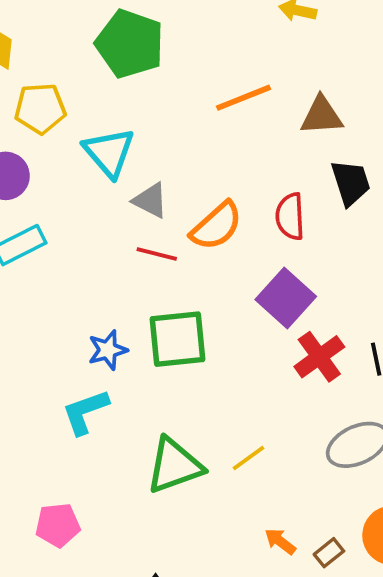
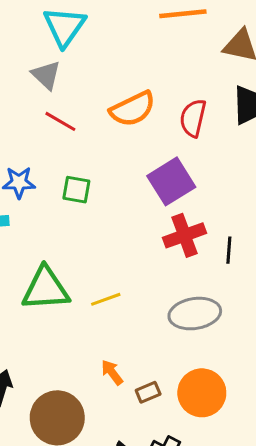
gray triangle: (150, 200) -> (46, 75), moved
red line: (157, 254) -> (60, 121), moved
green square: (177, 339) -> (76, 190), size x0.6

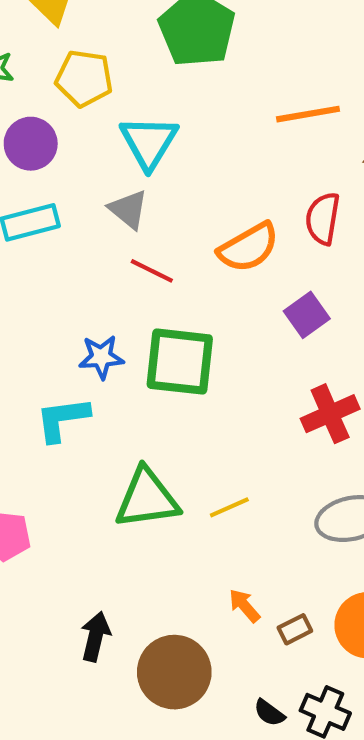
red semicircle: (193, 118) -> (323, 219), moved
purple square: (171, 181) -> (307, 315), moved, size x0.7
green square: (76, 190) -> (180, 362), size x1.8

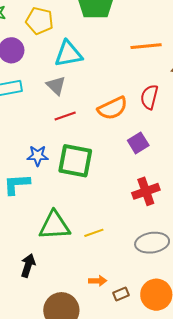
cyan triangle: (149, 142) -> (68, 54), turned 44
red line: (152, 271) -> (65, 116), turned -50
orange arrow: (244, 606) -> (98, 281), turned 126
black arrow: (95, 636) -> (28, 265), moved

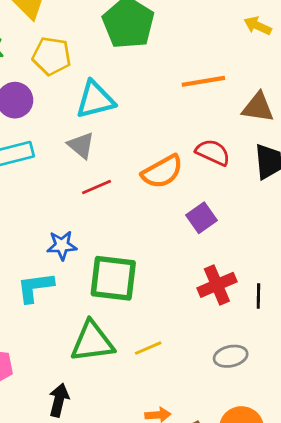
red semicircle: (149, 97) -> (213, 152), turned 105
green square: (75, 161) -> (113, 278), moved
gray ellipse: (152, 243) -> (231, 356), size x0.7

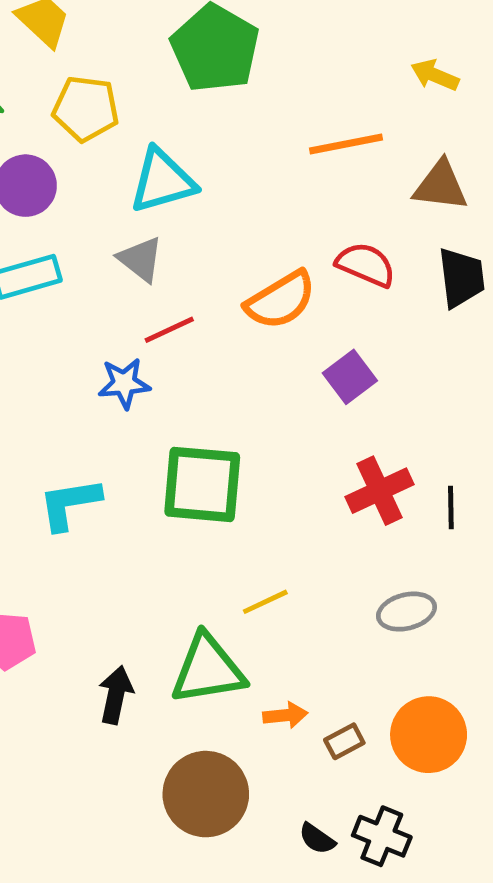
yellow arrow: (258, 26) -> (435, 75), moved
blue star: (62, 245) -> (124, 383), moved
green triangle: (92, 342) -> (208, 669), moved

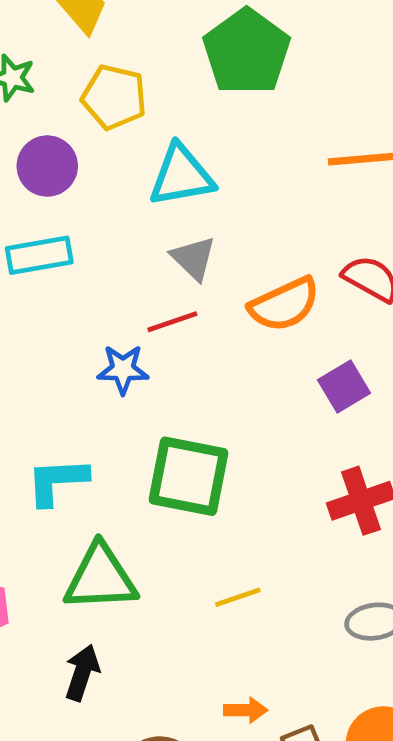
gray triangle: (141, 259) -> (193, 258), moved
green triangle: (208, 669) -> (100, 578), moved

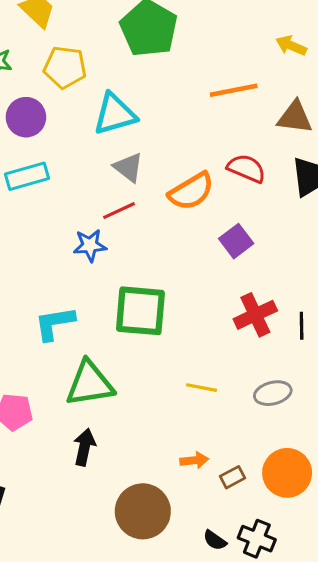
yellow line: (238, 597) -> (201, 388), moved, turned 36

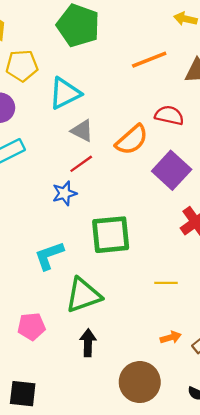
purple square: (236, 241) -> (172, 170), size x1.5

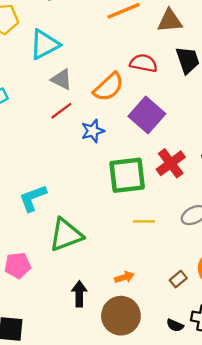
blue star: (64, 193) -> (93, 131), moved
green square: (111, 235) -> (127, 175), moved
orange arrow: (171, 337) -> (124, 277), moved
black arrow: (88, 343) -> (79, 294), moved

